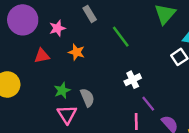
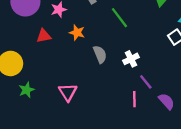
green star: (62, 90) -> (27, 90), moved
gray semicircle: (87, 98) -> (100, 54), moved

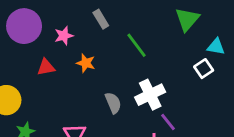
gray semicircle: (100, 54) -> (113, 103), moved
white cross: (131, 59) -> (150, 95), size x1.5

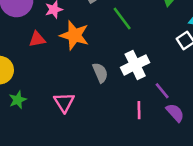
orange star: (86, 63) -> (74, 35), size x1.6
purple line: (168, 122) -> (162, 91), moved

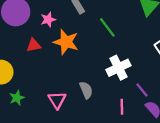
gray semicircle: (100, 73) -> (86, 90), moved

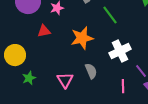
orange star: (66, 42) -> (82, 38), moved, turned -30

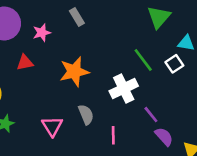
green line: (110, 15) -> (143, 60), moved
pink line: (123, 86) -> (113, 135), moved

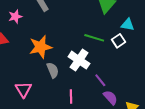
green line: (143, 60) -> (94, 38), turned -36
white cross: (124, 89) -> (79, 60), turned -30
gray semicircle: (86, 115) -> (53, 70), moved

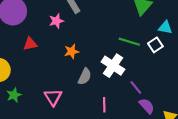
pink star: (15, 17) -> (56, 21), moved
orange star: (41, 47) -> (72, 51), size x0.6
gray semicircle: (53, 70) -> (85, 77), turned 49

